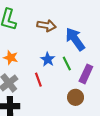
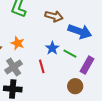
blue arrow: (75, 39) -> (80, 31), turned 140
green line: (67, 64) -> (70, 54), turned -40

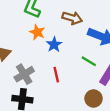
orange star: (18, 43) -> (37, 32), moved
blue star: (52, 48) -> (54, 45), moved

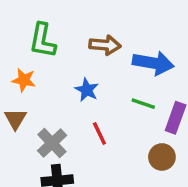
orange star: (37, 32) -> (24, 80), moved

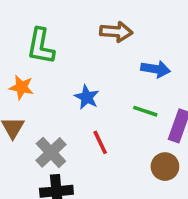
brown arrow: (105, 45) -> (116, 32), moved
blue arrow: (153, 63) -> (156, 69), size x0.7

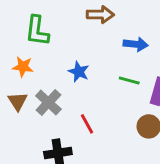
red line: (100, 142) -> (87, 124), moved
gray cross: (51, 152) -> (48, 102), moved

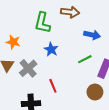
green L-shape: (37, 31) -> (42, 23), moved
green line: (129, 81) -> (85, 59), turned -48

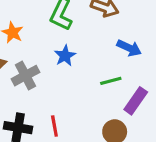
red line: (53, 86) -> (54, 126), moved

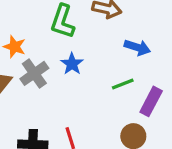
gray cross: (25, 76) -> (34, 73), moved

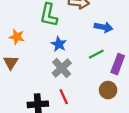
gray cross: (34, 73) -> (62, 68), moved

